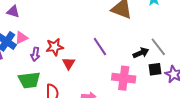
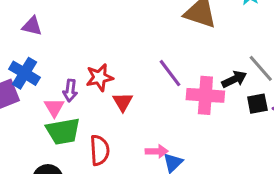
pink triangle: (21, 38) -> (54, 108), moved, turned -32
pink cross: (124, 78) -> (205, 95), moved

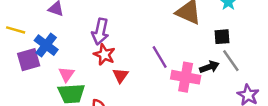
red star: (100, 77) -> (104, 55), turned 30
purple arrow: (70, 91) -> (100, 32), moved, size x1.5
black square: (257, 104) -> (222, 37), moved

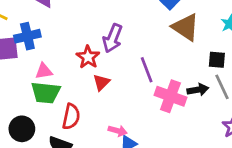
purple arrow: (100, 32) -> (113, 38), moved
blue cross: (46, 45) -> (27, 36), turned 30
pink triangle: (66, 74) -> (44, 71), turned 35

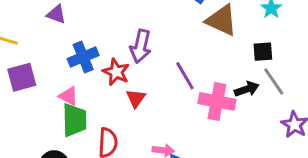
blue cross: (27, 36) -> (83, 57), moved
pink triangle: (44, 71) -> (69, 96), turned 48
green trapezoid: (46, 93) -> (74, 120), turned -88

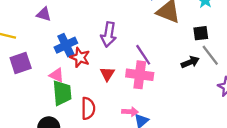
red star: (116, 72) -> (80, 57), moved
pink cross: (217, 101) -> (140, 75), moved

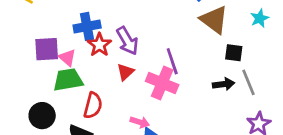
black square: (201, 33) -> (234, 53), moved
purple arrow: (109, 34) -> (127, 41), moved, turned -55
purple square: (21, 63) -> (47, 49), moved
green trapezoid: (62, 93) -> (68, 80), turned -110

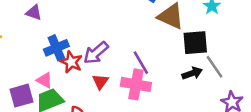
purple arrow: (127, 41) -> (96, 53), turned 92
purple square: (47, 49) -> (22, 96), moved
black square: (234, 53) -> (195, 43), size x1.5

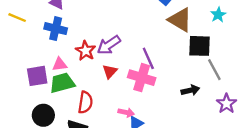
blue cross: (56, 48) -> (56, 29), moved, turned 30
black arrow: (192, 73) -> (190, 90), moved
pink triangle: (45, 80) -> (60, 64), turned -42

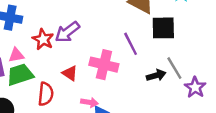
purple line: (148, 58) -> (131, 44), moved
gray line: (214, 70) -> (174, 68), moved
red triangle: (110, 71) -> (70, 73), moved, turned -35

